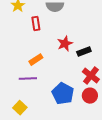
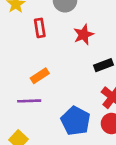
red star: (65, 44) -> (84, 35), moved

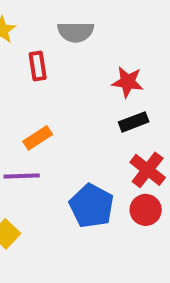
red star: (84, 35) -> (128, 82), moved, turned 30

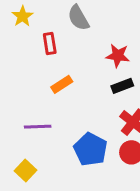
gray semicircle: (76, 32) -> (78, 18), turned 60
orange rectangle: (38, 138) -> (62, 84), moved

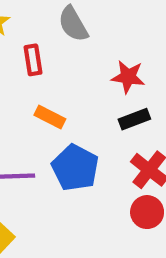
orange rectangle: (62, 84) -> (50, 117), turned 60
blue pentagon: (91, 149) -> (75, 168), moved

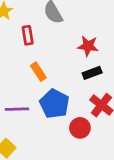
orange rectangle: (50, 117) -> (38, 72), turned 30
red circle: (147, 212) -> (80, 128), moved

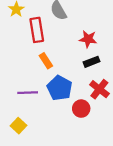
red rectangle: (28, 35) -> (37, 30), size x1.5

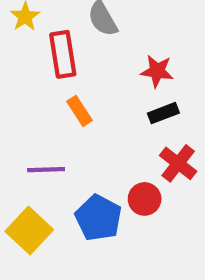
blue pentagon: (60, 88) -> (98, 218), moved
yellow square: (19, 126) -> (29, 230), size x1.5

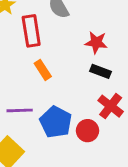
black rectangle: (163, 113) -> (101, 71), turned 42
blue pentagon: (98, 218) -> (56, 122), moved

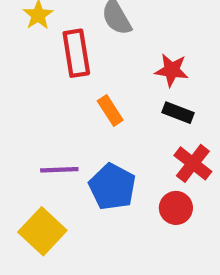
orange rectangle: (43, 70) -> (110, 110), moved
red circle: (88, 131) -> (176, 208), moved

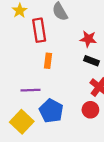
orange rectangle: (110, 110) -> (48, 61), moved, turned 40
blue pentagon: (112, 187) -> (51, 111), moved

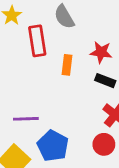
orange rectangle: (48, 61) -> (67, 65), moved

